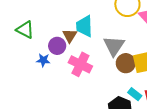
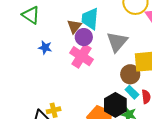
purple circle: (57, 46) -> (84, 37), moved
brown circle: (126, 63) -> (130, 74), moved

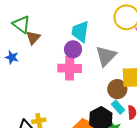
brown triangle: (74, 26) -> (33, 38), moved
blue star: (45, 48) -> (12, 57), moved
pink cross: (82, 56) -> (70, 68), turned -35

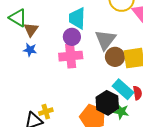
blue star: (12, 57) -> (30, 50), moved
brown circle: (117, 89) -> (115, 57), moved
cyan rectangle: (118, 107) -> (123, 89), size x1.5

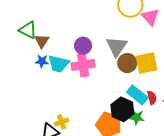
cyan trapezoid: (77, 18) -> (59, 64), moved, turned -75

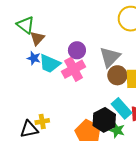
pink cross: (83, 65) -> (74, 69), turned -30

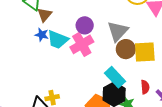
cyan rectangle: (122, 108) -> (115, 77), moved

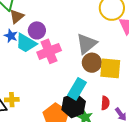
purple circle: (85, 25) -> (37, 30), moved
cyan rectangle: (115, 77) -> (77, 89), turned 65

